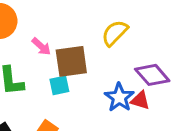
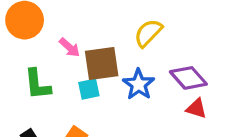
blue star: (119, 97) -> (139, 84), moved
red triangle: (140, 100) -> (196, 108), moved

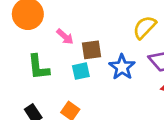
yellow semicircle: (148, 33) -> (145, 27), moved
brown square: (102, 63) -> (91, 50), size x0.7

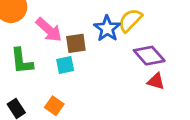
pink arrow: (65, 37) -> (49, 30), size x1.5
blue star: (122, 67) -> (107, 28), moved

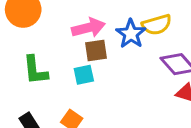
yellow semicircle: (130, 20) -> (157, 25), turned -150
pink arrow: (49, 30) -> (88, 28), moved, turned -56

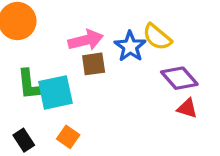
yellow semicircle: (157, 25) -> (157, 37), turned 56
cyan square: (84, 75) -> (55, 92), moved, size x1.6

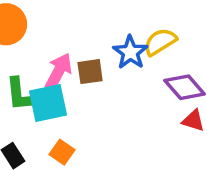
yellow semicircle: (157, 37) -> (160, 42), turned 108
pink arrow: (86, 40) -> (59, 72), moved, turned -48

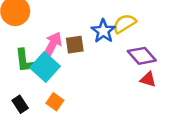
cyan square: (48, 103) -> (45, 67), turned -36

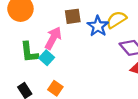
brown square: (75, 45) -> (73, 16), moved
cyan square: (45, 67) -> (47, 58), size x0.6

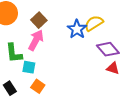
brown square: (73, 16) -> (39, 20), moved, turned -35
cyan square: (47, 58) -> (29, 67), moved, turned -32

